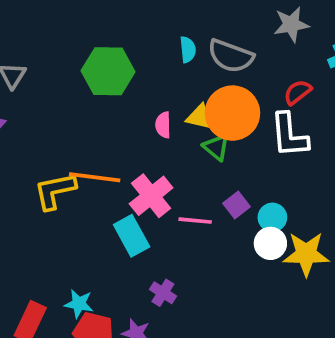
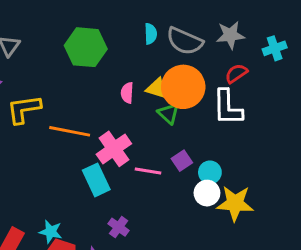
gray star: (291, 24) -> (230, 35), moved
yellow L-shape: (55, 191) -> (24, 109), moved

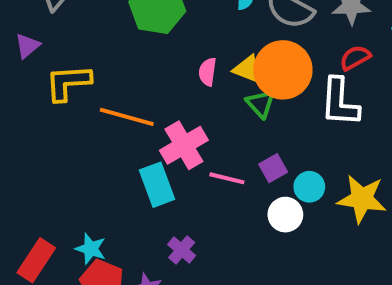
white circle: (207, 193) -> (285, 215), moved
yellow star: (235, 203) -> (362, 199), moved

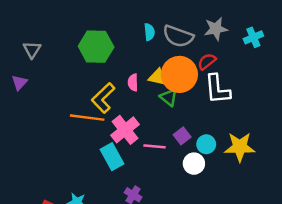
red semicircle: (355, 58) -> (207, 61), moved
yellow L-shape: (68, 83) -> (103, 98), moved, turned -32

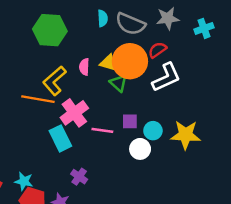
white L-shape: (217, 89) -> (166, 77), turned -112
purple square: (182, 136) -> (130, 121), turned 35

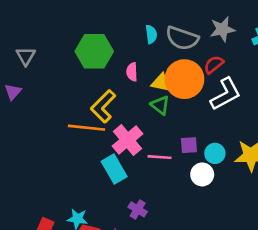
pink semicircle: (84, 67) -> (132, 72), moved
green triangle: (118, 83) -> (160, 105), moved

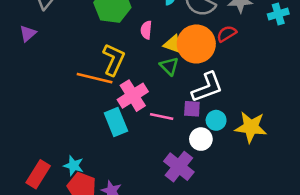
white L-shape: (226, 94) -> (207, 87), moved
yellow L-shape: (103, 106) -> (114, 60), turned 152
purple cross: (138, 209) -> (179, 167), moved, size x1.6

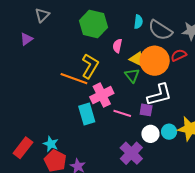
cyan circle: (216, 120) -> (169, 132), moved

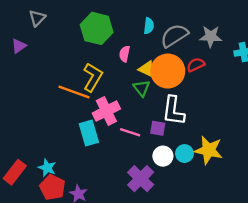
gray semicircle: (160, 30) -> (174, 36), turned 115
white L-shape: (160, 95) -> (173, 111), turned 112

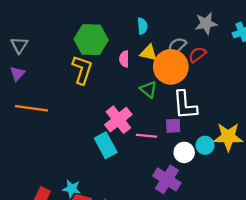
gray triangle: (37, 18) -> (19, 45), moved
gray semicircle: (174, 36) -> (177, 46), moved, size x0.7
yellow triangle: (147, 69) -> (149, 53), moved
yellow L-shape: (93, 77) -> (82, 70), moved
orange line: (74, 92) -> (31, 108), moved

